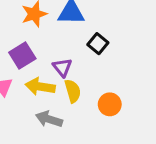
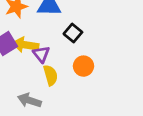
yellow arrow: (40, 87) -> (25, 45), moved
orange circle: (110, 104) -> (83, 66), moved

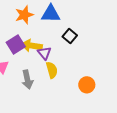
orange circle: (83, 66) -> (87, 85), moved
gray arrow: (29, 100) -> (27, 80), moved, turned -120

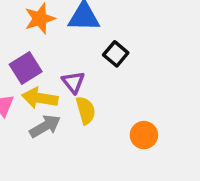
yellow arrow: (32, 46) -> (40, 98), moved
gray arrow: (27, 80) -> (45, 126), turned -108

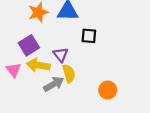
black square: (116, 54) -> (89, 36), turned -35
gray arrow: (45, 126) -> (54, 84), moved

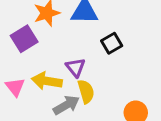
black square: (89, 36) -> (112, 43), turned -35
purple square: (29, 45) -> (24, 39), moved

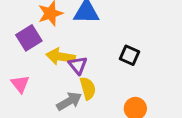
black square: (112, 43) -> (130, 55), moved, turned -36
yellow arrow: (47, 81) -> (60, 57), moved

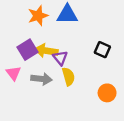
purple square: (29, 38) -> (27, 50), moved
gray arrow: (69, 101) -> (42, 79), moved, turned 36

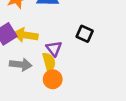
purple triangle: (60, 58) -> (54, 49), moved
orange circle: (107, 93) -> (53, 79), moved

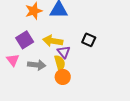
yellow arrow: (26, 35) -> (53, 41), moved

